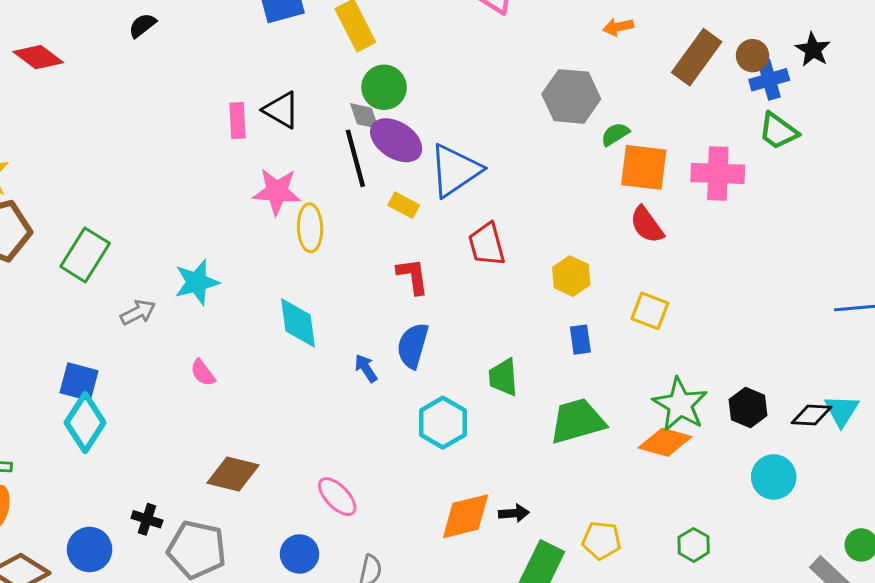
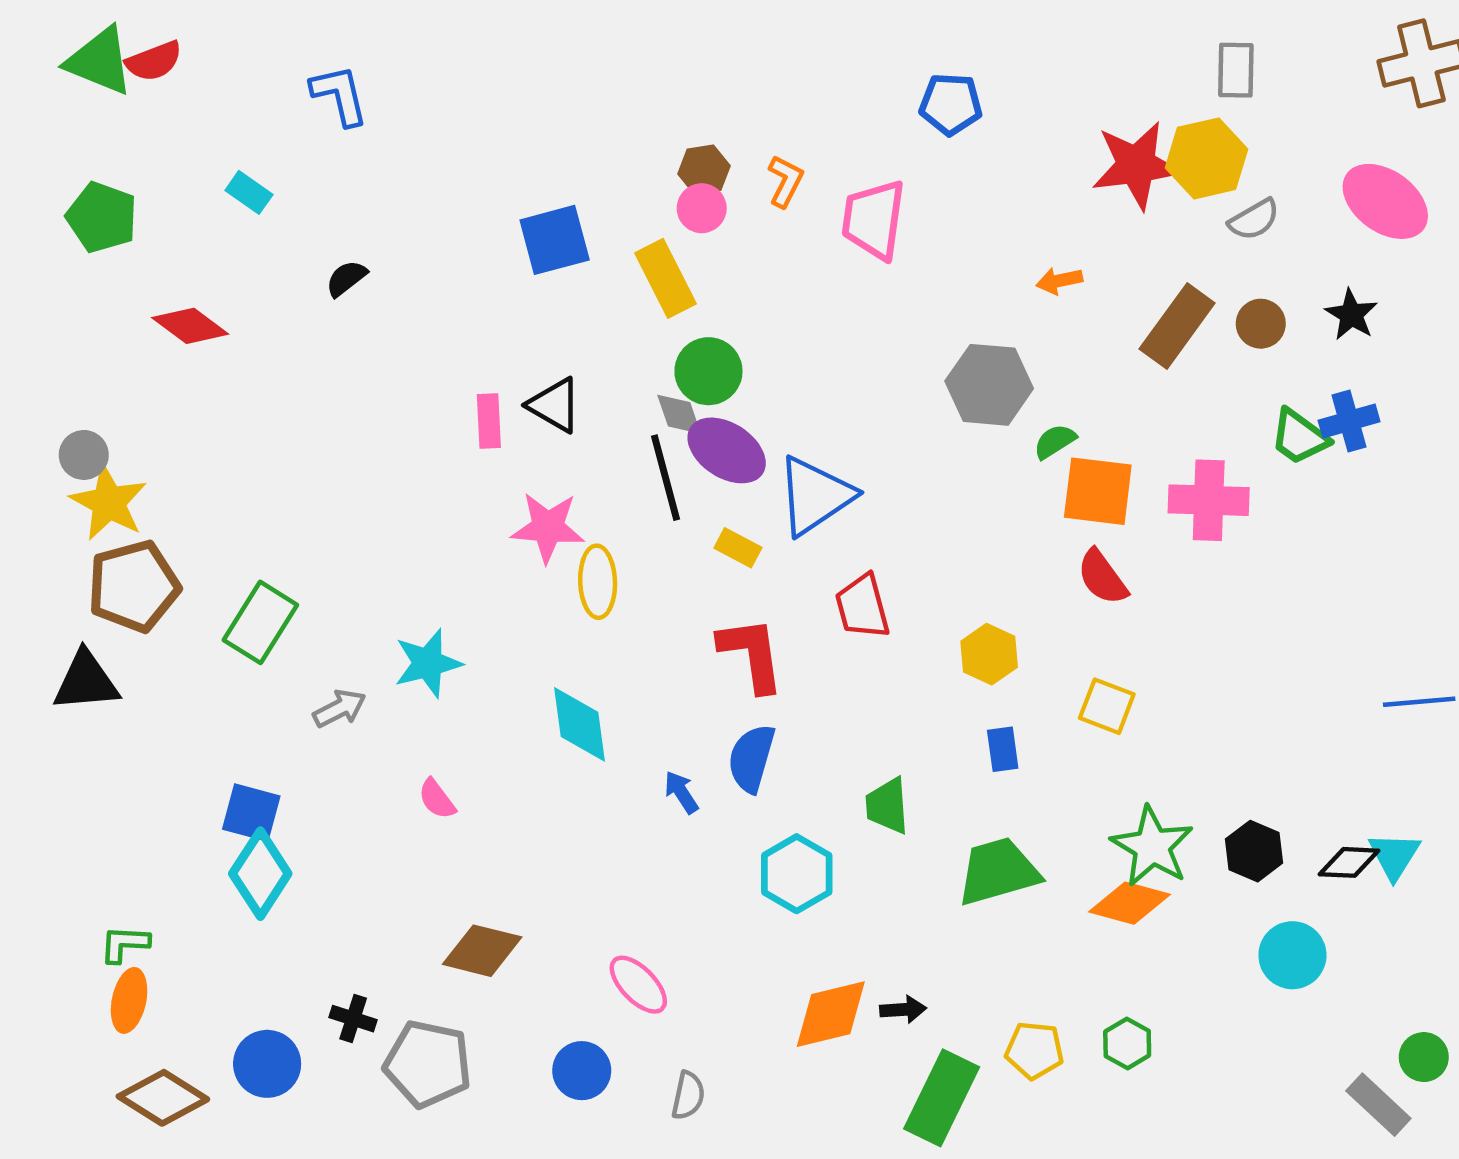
blue cross: (769, 80) -> (1349, 421), moved
red L-shape: (413, 276) -> (751, 654), size x1.4
green hexagon: (694, 545) -> (1127, 1043), moved

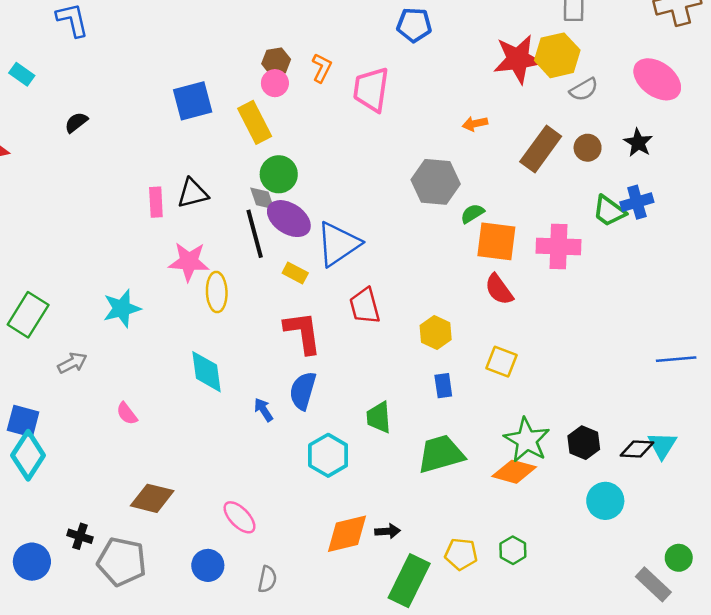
black triangle: (555, 405) -> (193, 193), turned -44
cyan star: (428, 663) -> (122, 308), moved

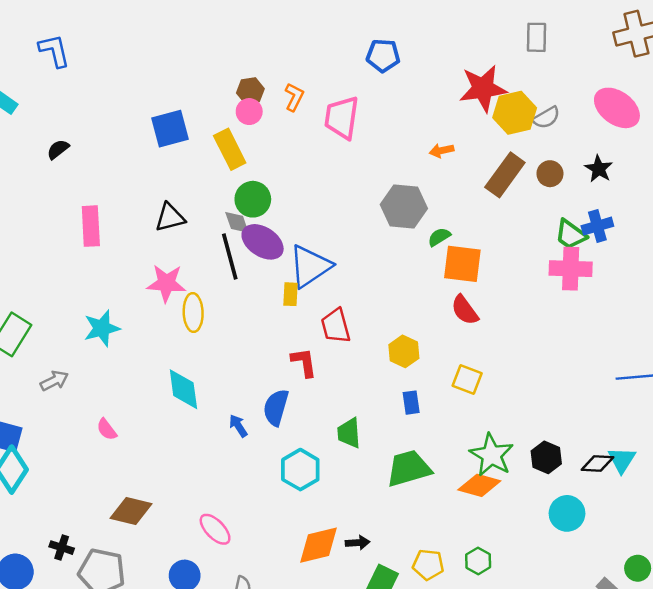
yellow hexagon: (557, 55) -> (515, 113), moved
pink rectangle: (156, 202) -> (91, 226), moved, size x1.4
pink cross: (558, 246) -> (571, 269), moved
yellow rectangle: (295, 273) -> (291, 294), moved, turned 65
red L-shape: (303, 332) -> (304, 362), moved, size x0.7

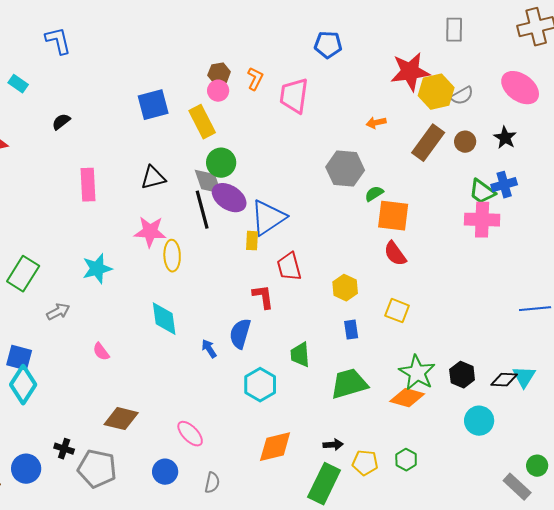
gray diamond: (237, 222) -> (208, 182), size x1.4
black arrow: (358, 543) -> (333, 445), moved

